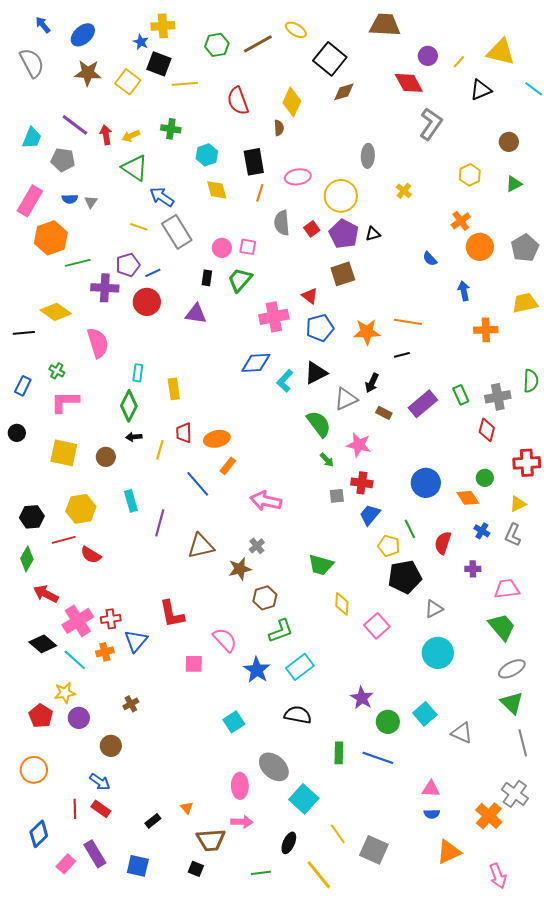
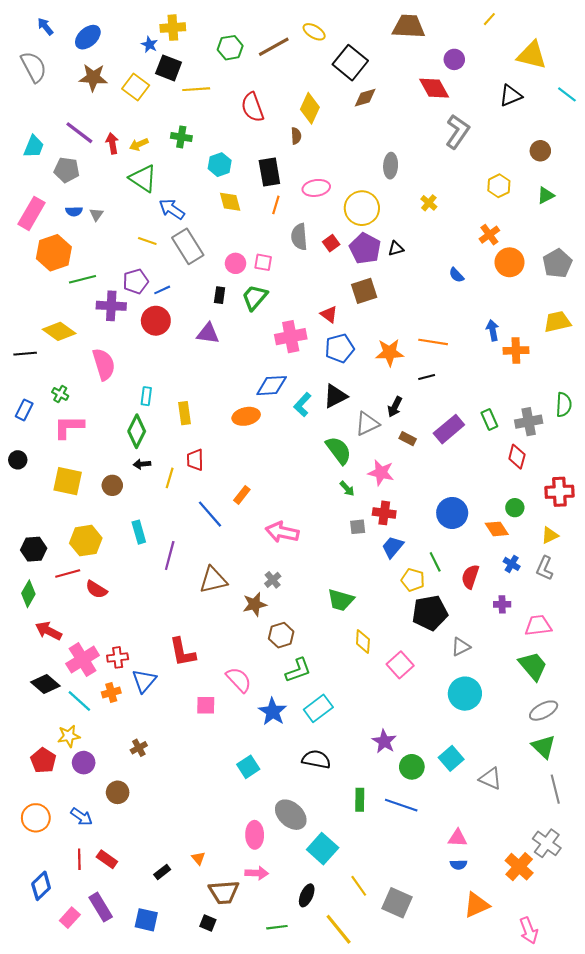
yellow line: (459, 62) -> (489, 19), moved
blue arrow: (464, 291) -> (493, 330), moved
orange ellipse: (217, 439) -> (246, 416), moved
blue arrow: (100, 782) -> (81, 817), moved

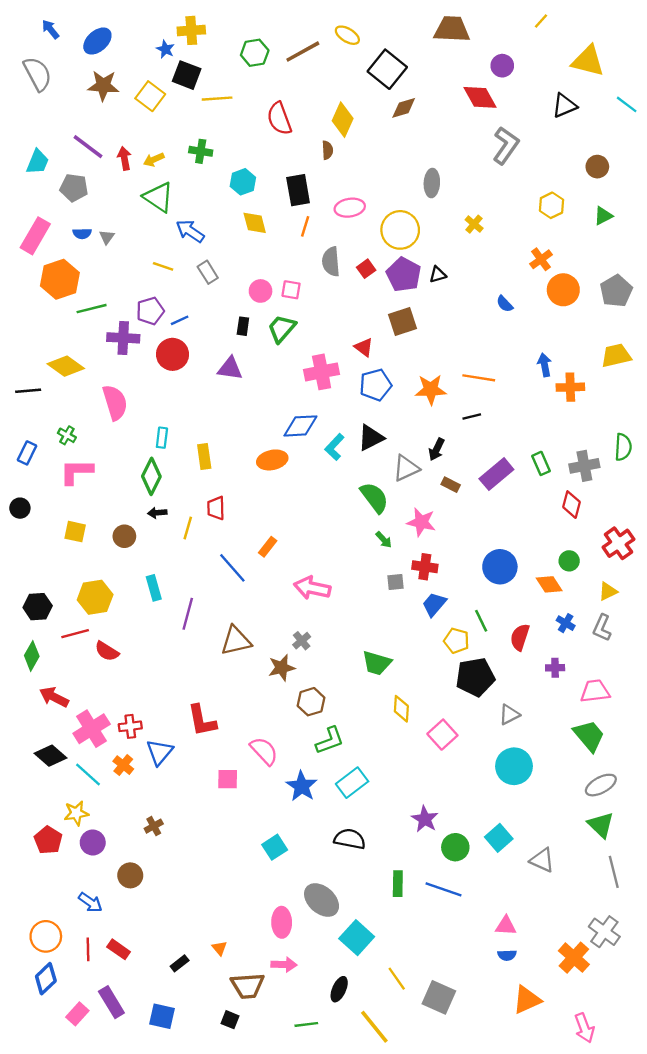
gray rectangle: (188, 246) -> (208, 272), size x0.6
yellow square: (68, 481) -> (75, 532), size x0.7
red cross: (559, 492) -> (618, 543), turned -32
orange cross: (111, 692) -> (123, 765), turned -36
orange circle: (36, 818) -> (46, 936), moved

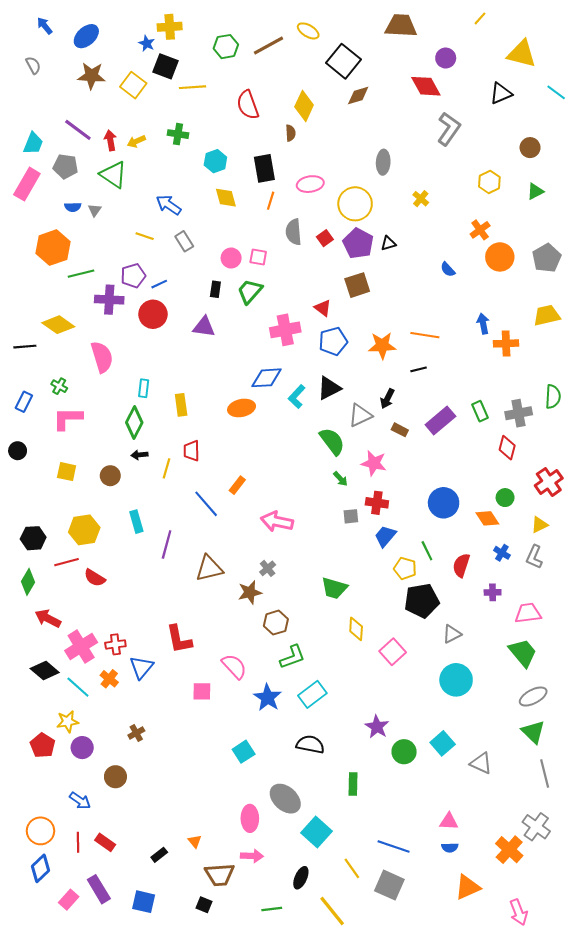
gray semicircle: (38, 74) -> (33, 65), size x0.6
green triangle: (158, 197) -> (113, 175), moved
pink rectangle: (35, 236) -> (27, 184), moved
blue line: (444, 889) -> (394, 847), moved

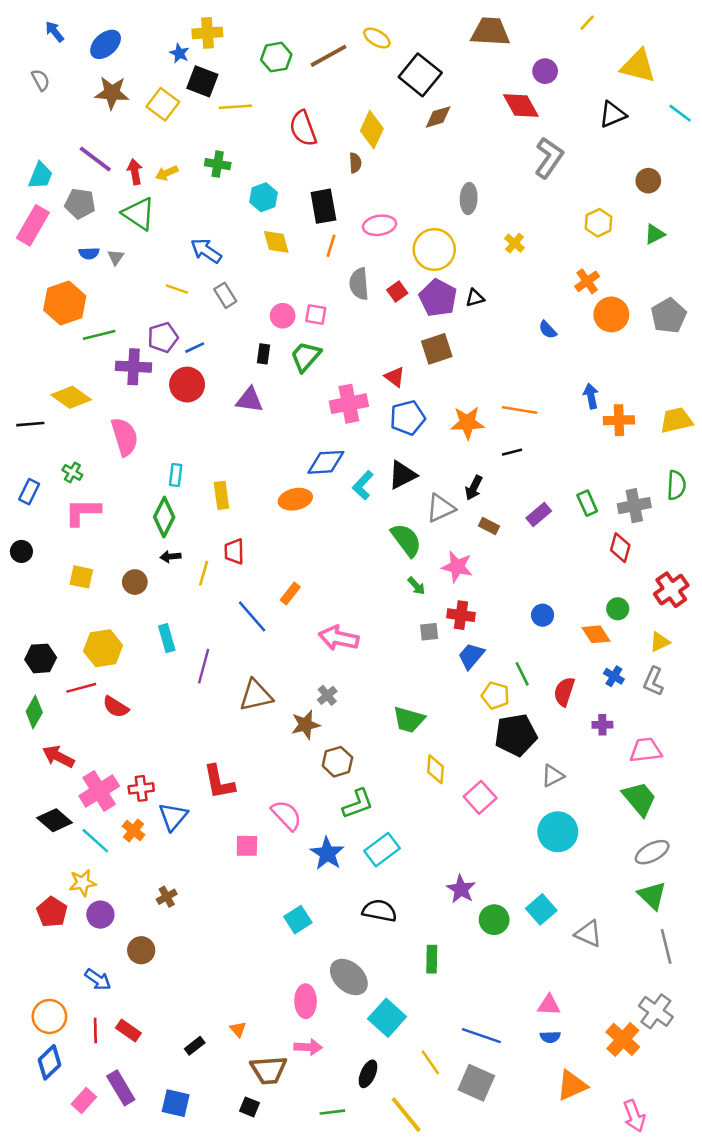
yellow trapezoid: (547, 315) -> (676, 420), moved
purple rectangle: (440, 420) -> (539, 514), size x0.7
blue circle: (444, 503) -> (543, 615), size x0.6

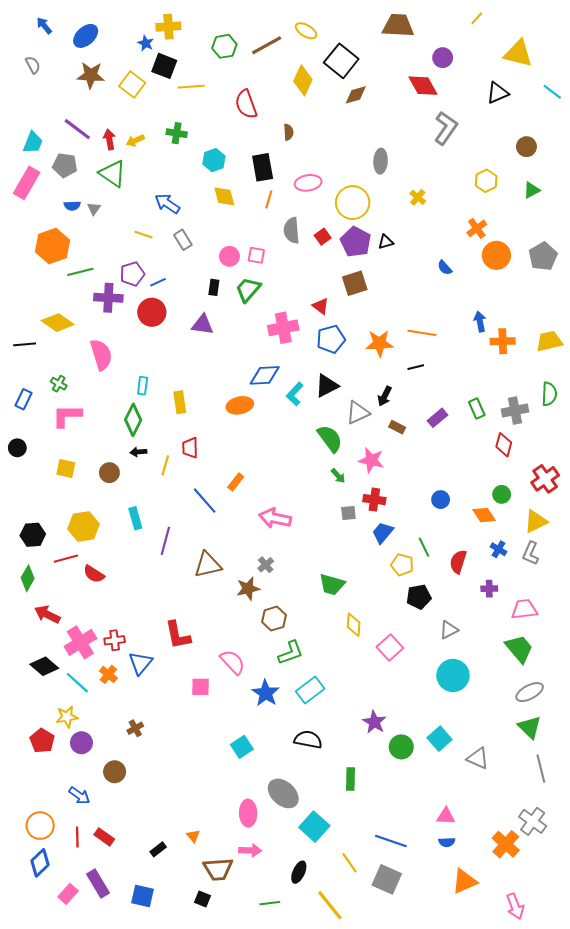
yellow diamond: (372, 130) -> (303, 80), moved
yellow triangle: (660, 642) -> (536, 521), size x1.4
black pentagon: (516, 735) -> (419, 597), size x0.7

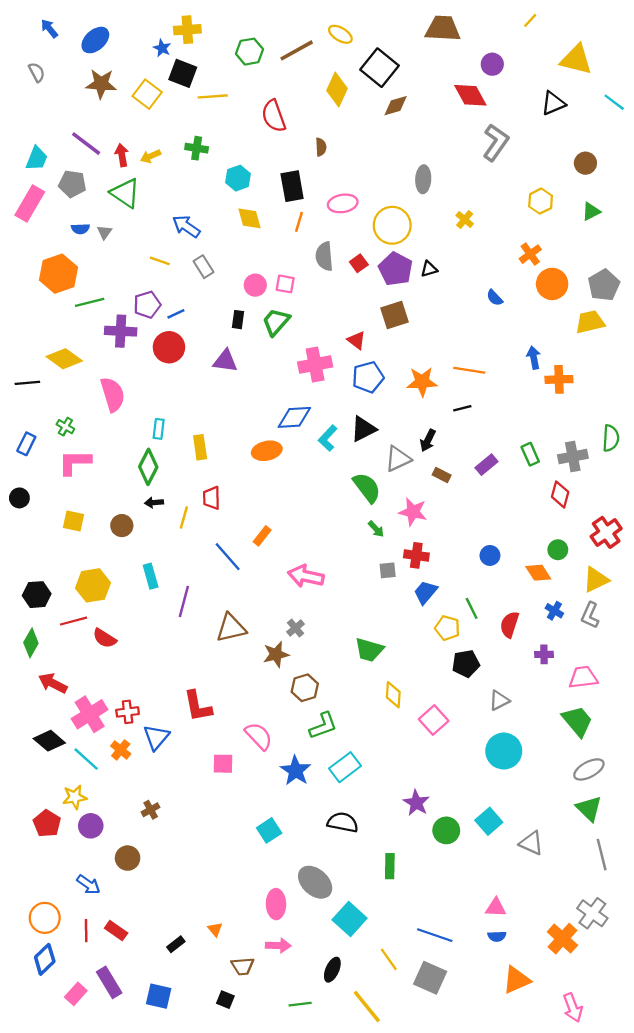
yellow trapezoid: (549, 341) -> (590, 322), moved
brown trapezoid: (218, 869) -> (243, 966), size x0.7

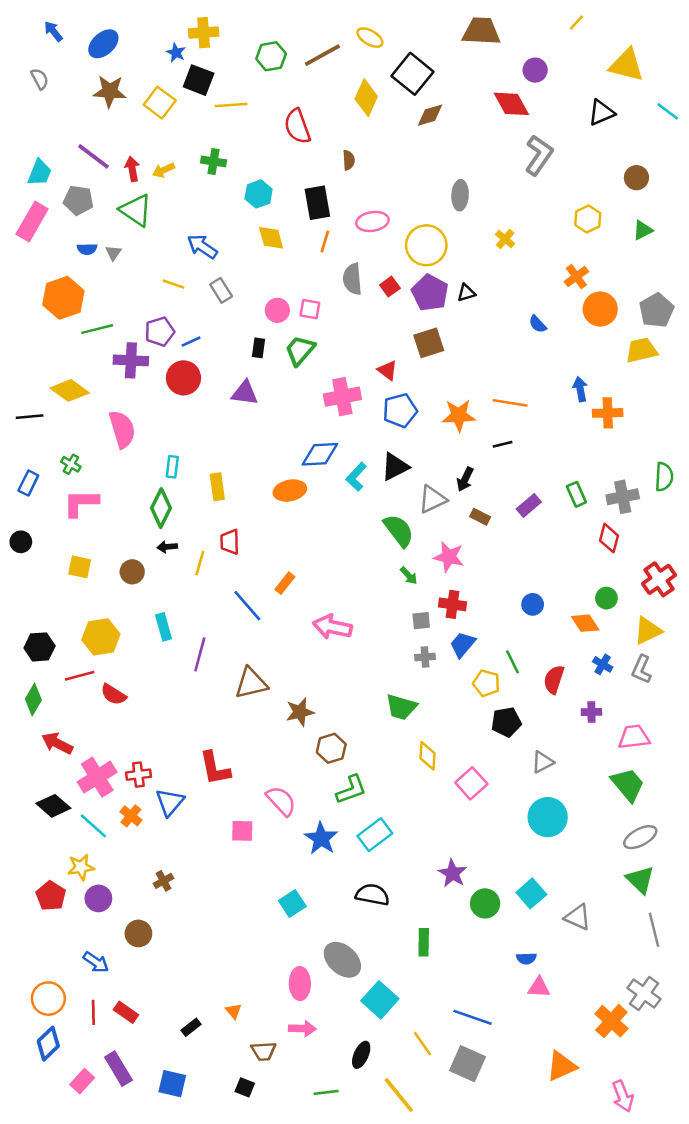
gray cross: (296, 628) -> (425, 657), moved, turned 36
blue semicircle: (497, 936) -> (526, 958), moved

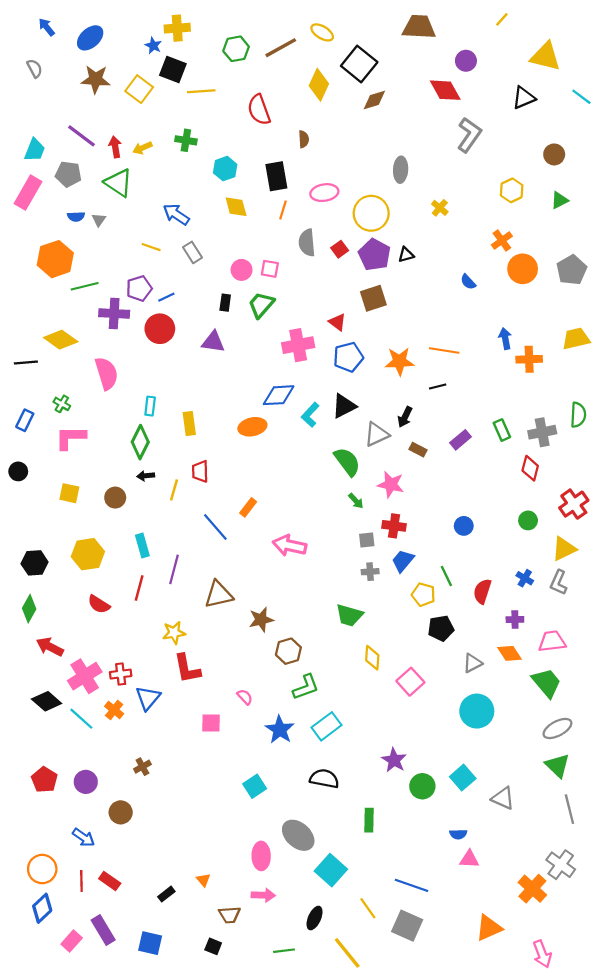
yellow trapezoid: (641, 350) -> (576, 339), moved
orange diamond: (585, 623) -> (510, 653), moved
red line: (80, 676) -> (139, 588), moved, turned -60
pink semicircle: (281, 801) -> (245, 697), size x0.6
yellow star: (81, 867) -> (174, 633), moved

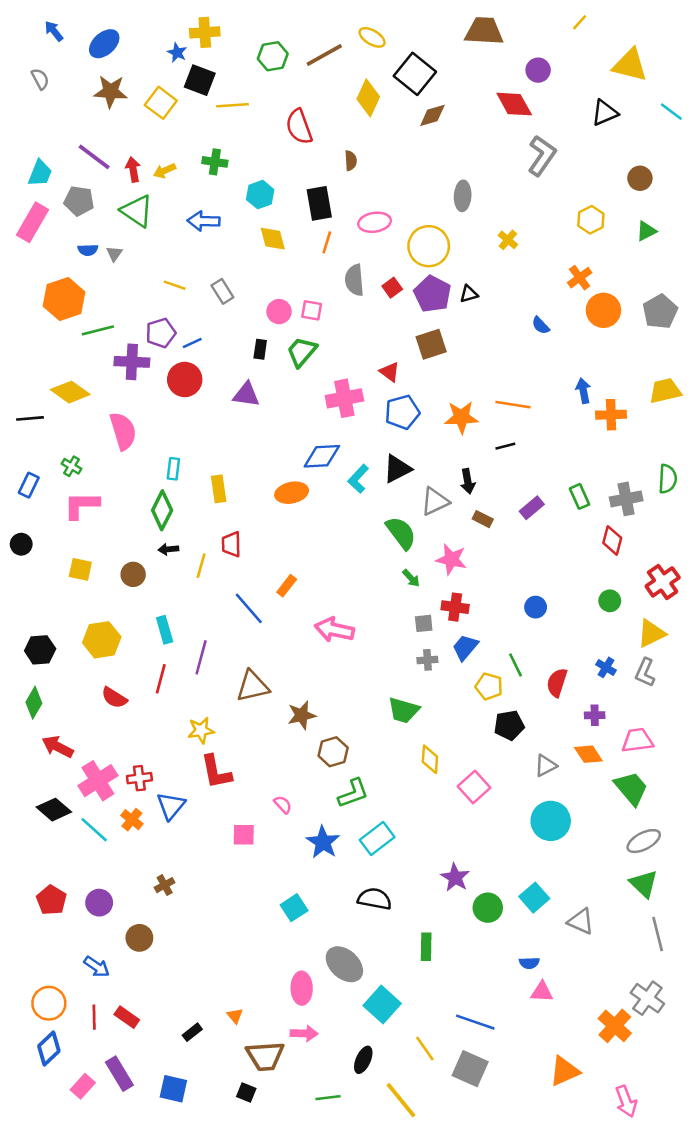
blue arrow: (176, 214) -> (204, 221), moved, turned -32
black arrow: (405, 417) -> (468, 481), turned -36
brown trapezoid: (230, 915) -> (265, 1056), size x1.5

